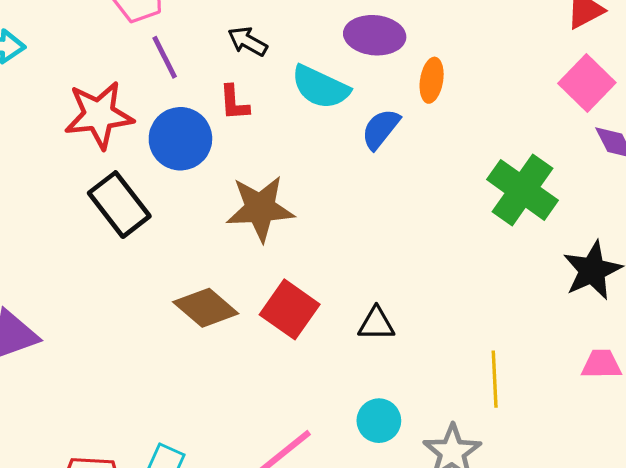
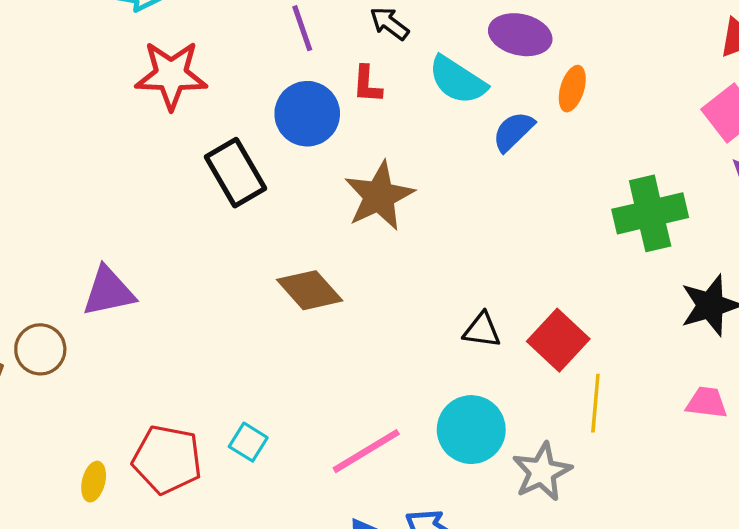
red star: (99, 115) -> (171, 75), moved
green cross: (523, 190) -> (650, 213), turned 34
brown star: (260, 208) -> (379, 196), turned -30
red square: (290, 309) -> (558, 340), moved
cyan circle: (379, 421) -> (471, 430), size x1.5

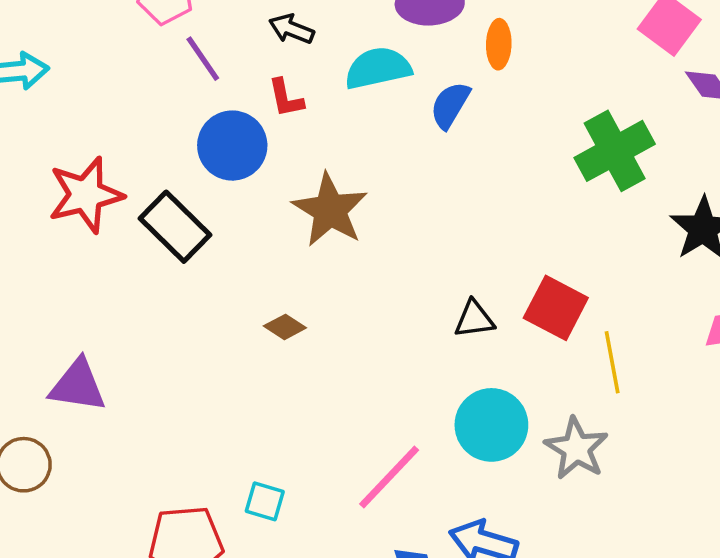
red star: (171, 75) -> (86, 195), moved
cyan semicircle: (458, 80) -> (378, 68), turned 150
brown diamond: (310, 290) -> (285, 327), size x0.6
purple triangle: (108, 292) -> (78, 386), turned 36

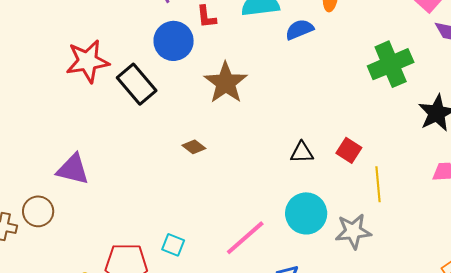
blue semicircle: (450, 105) -> (299, 29), turned 32
red square: (556, 308) -> (349, 150), size x0.7
gray star: (576, 448) -> (353, 231), turned 30

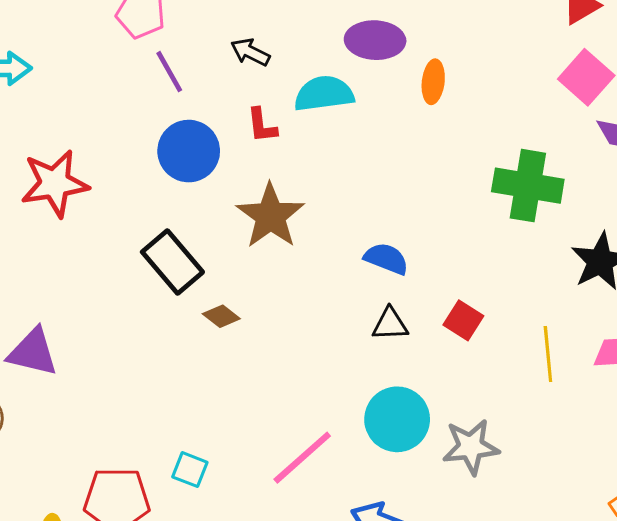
red L-shape: (206, 17) -> (262, 125), moved
blue semicircle: (299, 29) -> (386, 259), moved, turned 44
green cross: (391, 64) -> (528, 186), turned 33
black rectangle: (137, 84) -> (172, 262), moved
yellow line: (378, 184) -> (548, 354), moved

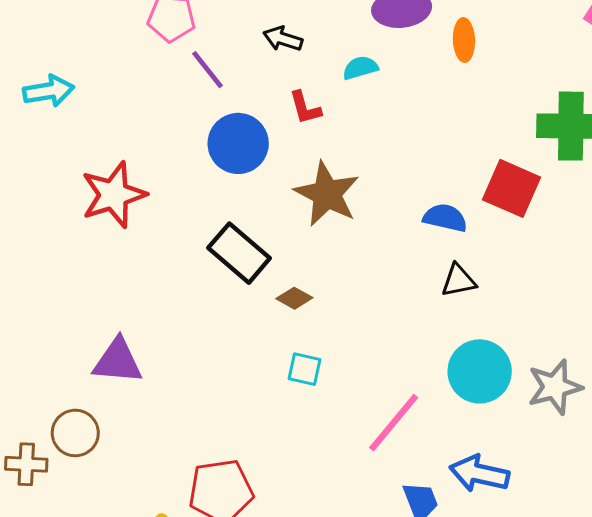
cyan semicircle: (324, 94) -> (360, 68), size x0.6
red square: (463, 320) -> (511, 188), moved, size x1.5
cyan square: (190, 470) -> (304, 369), moved

